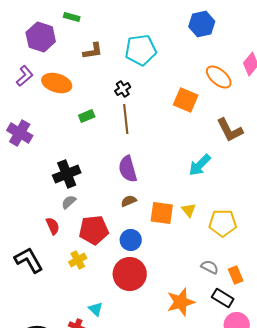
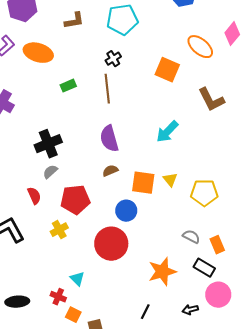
black cross: (123, 89) -> (113, 59), moved
cyan arrow: (200, 165) -> (167, 132), moved
blue circle: (131, 240) -> (126, 211), moved

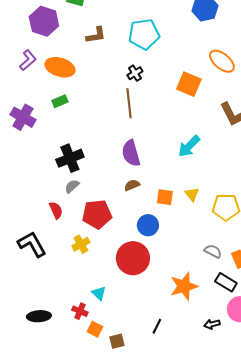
green rectangle: (68, 86) -> (60, 101), moved
orange square: (143, 183) -> (165, 197), size x0.7
black line: (145, 312) -> (157, 326), moved

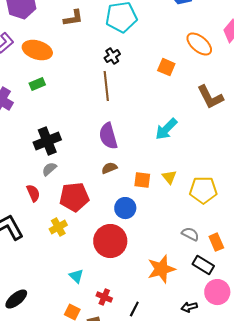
orange square: (189, 84) -> (166, 67), size x0.7
red cross: (80, 311) -> (104, 297), moved
black ellipse: (39, 316) -> (16, 299), turned -35

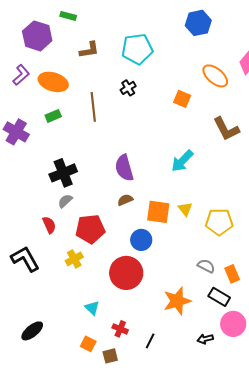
brown line: (106, 86) -> (93, 107), moved
orange square: (142, 180) -> (158, 212), size x1.4

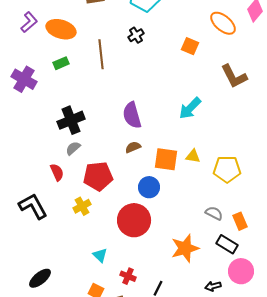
yellow triangle: (185, 209) -> (193, 156), turned -42

